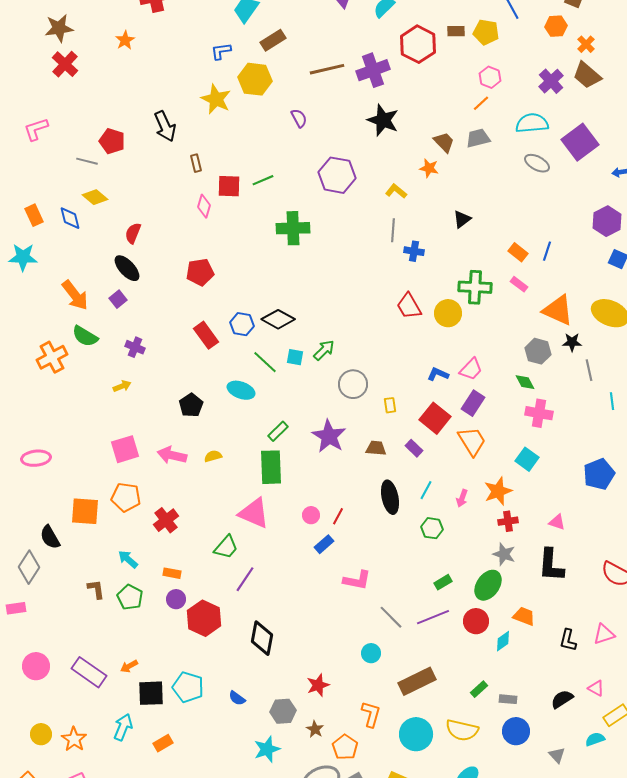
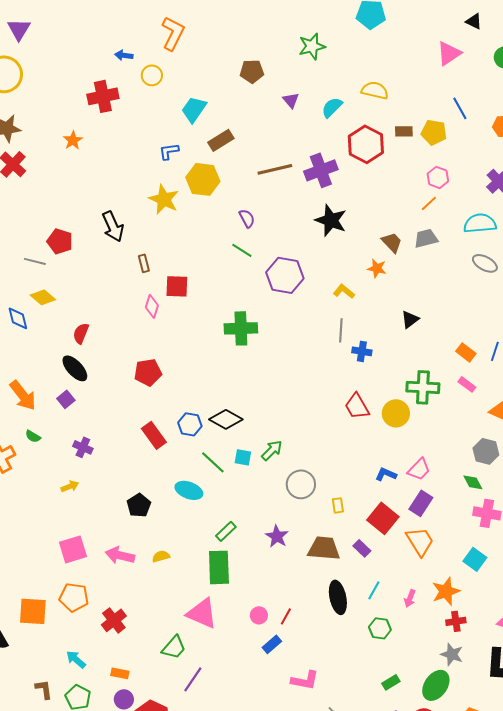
green line: (263, 180) -> (242, 250), moved, turned 55
green semicircle: (85, 336) -> (33, 436), size x0.6
purple star: (329, 436) -> (277, 536), size x0.7
brown trapezoid: (376, 448) -> (324, 548), size x1.6

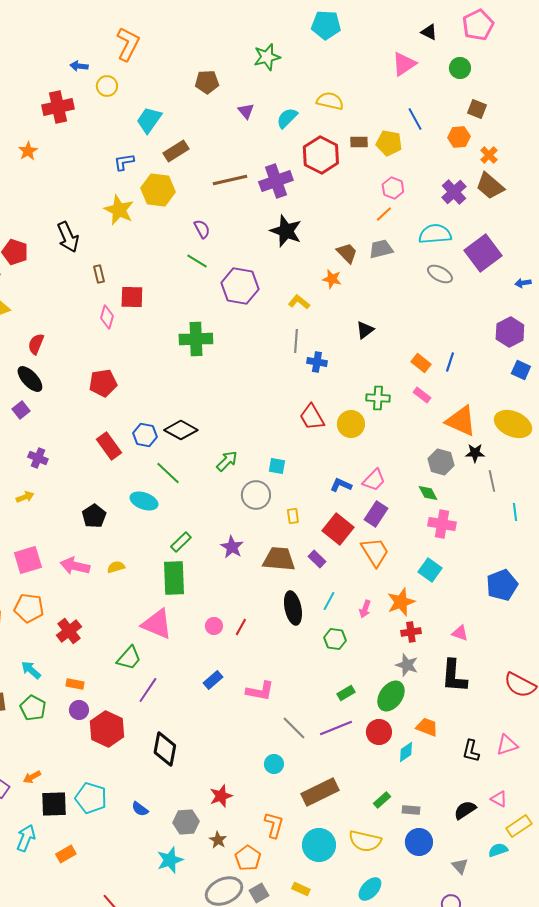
green cross: (423, 387) -> (378, 398), size x0.7
cyan square: (243, 457) -> (277, 466), moved
blue rectangle: (272, 644) -> (213, 680), moved

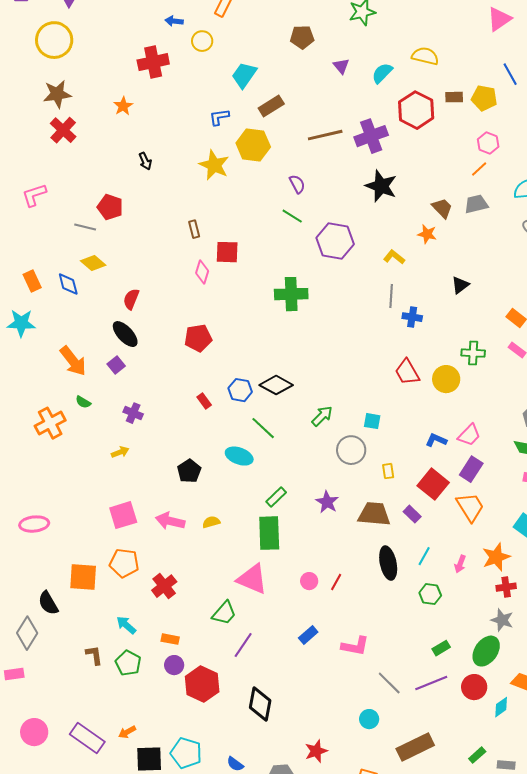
black arrow: (68, 237) -> (145, 161), moved, size x0.6
red rectangle: (109, 446) -> (204, 401), size x0.6

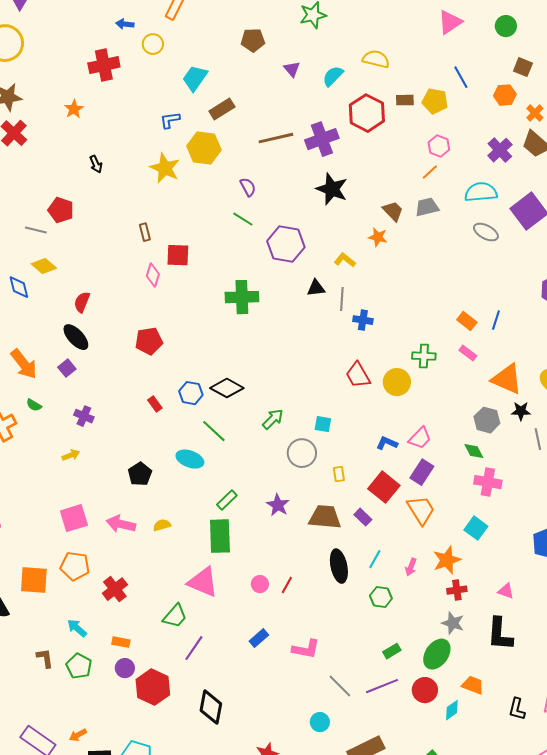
black triangle: (460, 285) -> (316, 288), moved, turned 30

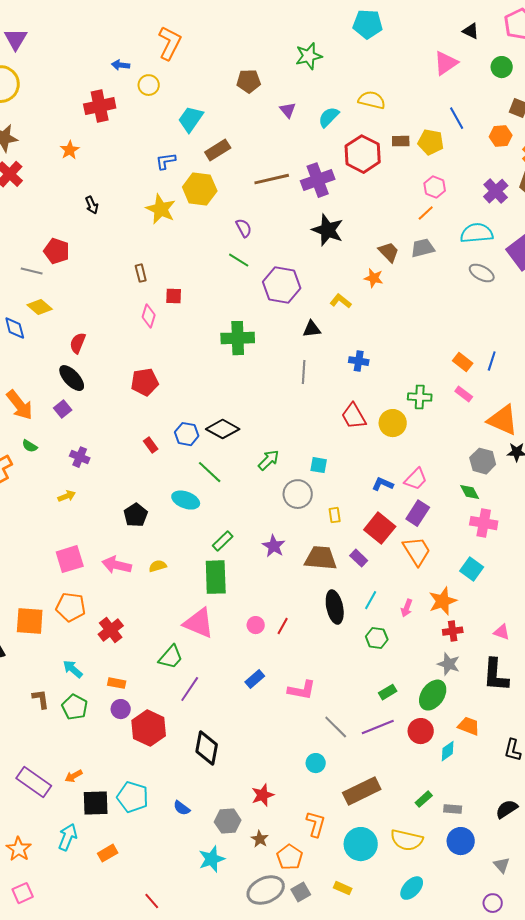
red square: (178, 255) -> (174, 296), size x0.7
gray line: (342, 299) -> (304, 372), moved

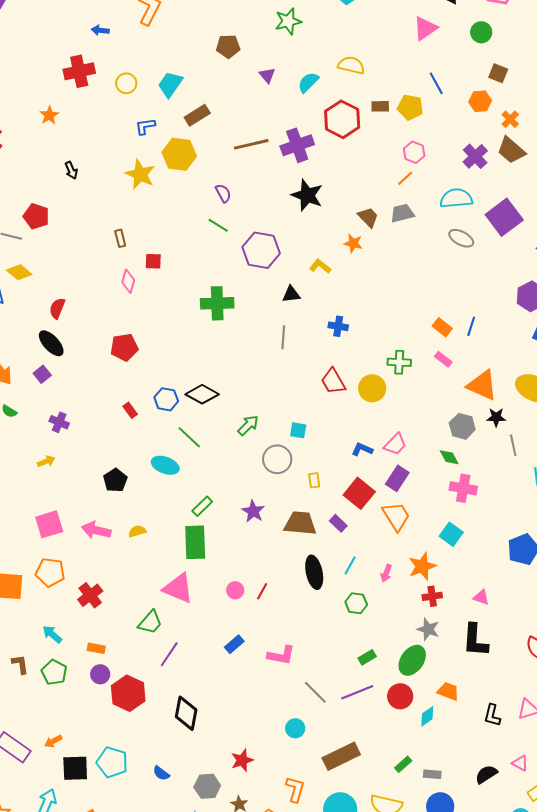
yellow circle: (149, 85) -> (126, 83), moved

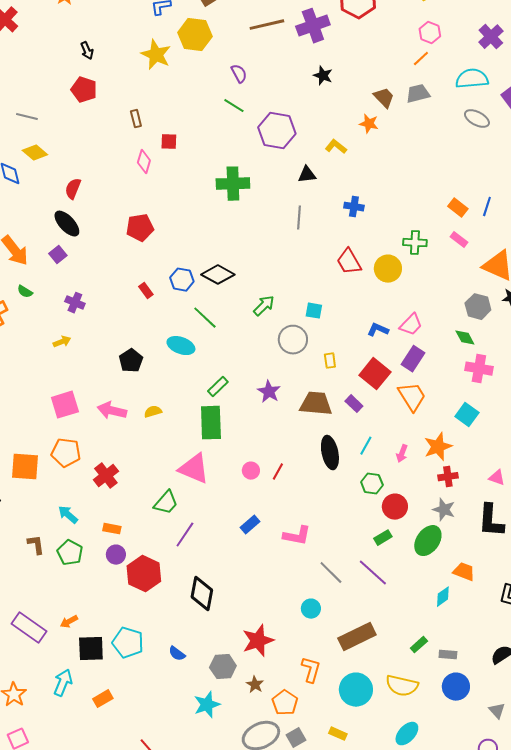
black star: (307, 195) -> (323, 76), size x0.6
red pentagon: (36, 216) -> (84, 90), moved
purple line: (357, 692) -> (373, 573), turned 64
red circle: (400, 696) -> (395, 507), moved
red star: (242, 760) -> (258, 641), size x1.4

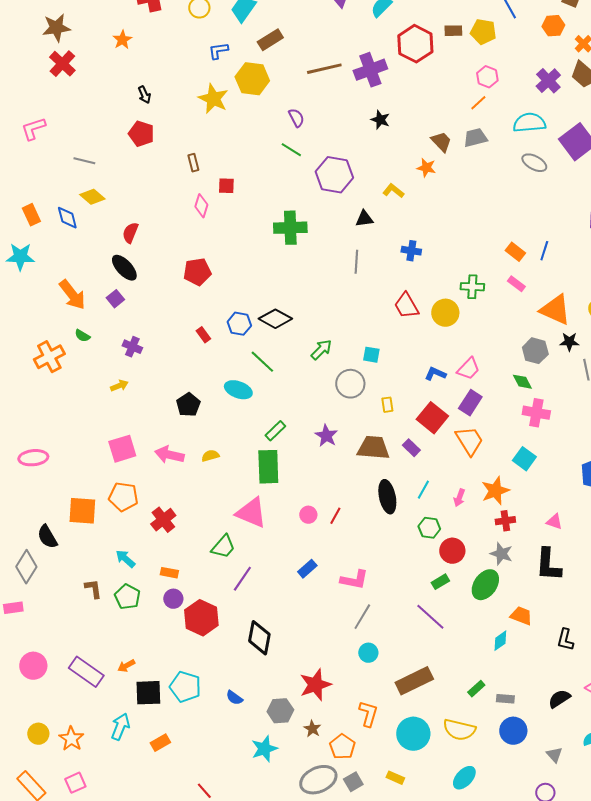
gray line: (331, 573) -> (362, 617), moved, turned 76

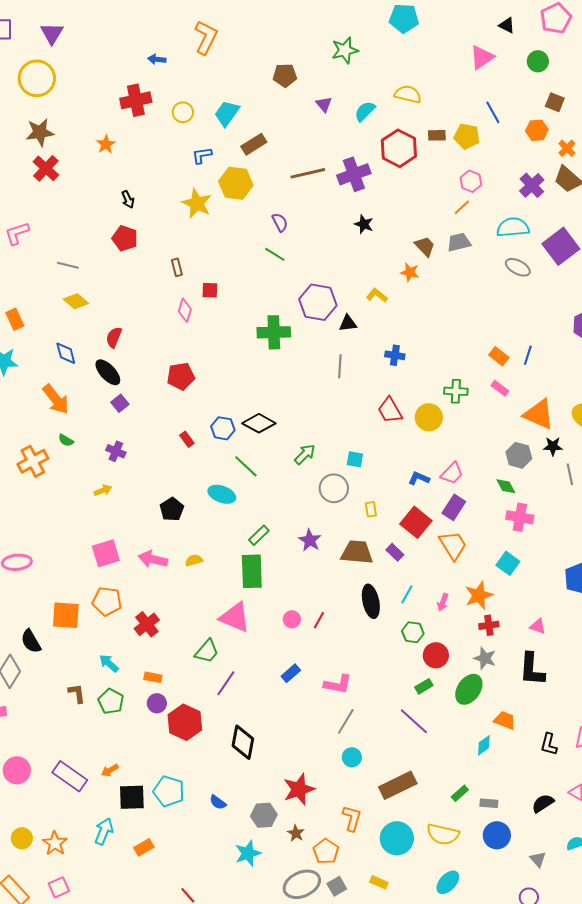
purple hexagon: (334, 175) -> (318, 302), moved
blue diamond: (67, 218) -> (66, 353), moved
purple square: (115, 299) -> (120, 403), moved

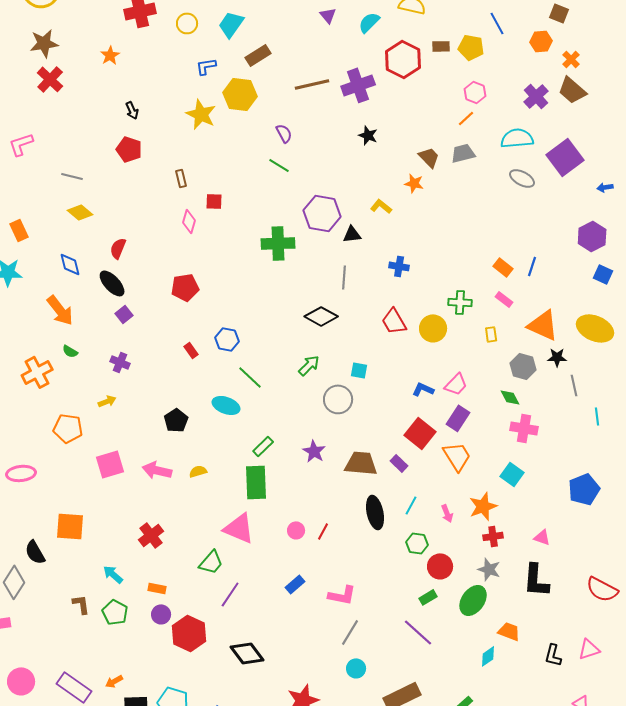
black diamond: (259, 423) -> (321, 316), moved
yellow rectangle: (371, 509) -> (491, 334), moved
orange pentagon: (107, 601) -> (68, 428), moved
pink arrow: (443, 602) -> (447, 513), turned -42
black diamond: (243, 742) -> (247, 653), turned -48

